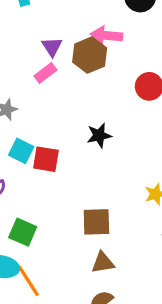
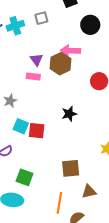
pink rectangle: (45, 73) -> (33, 76), turned 48
brown triangle: (103, 263) -> (89, 192), moved
orange line: (28, 281) -> (59, 203), moved, turned 45

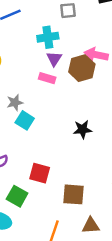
cyan cross: (15, 26) -> (48, 37), moved
cyan square: (21, 126) -> (25, 120), moved
red square: (37, 131) -> (40, 173), moved

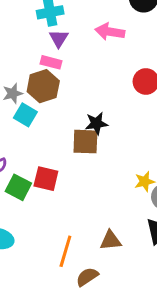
brown hexagon: (82, 68) -> (43, 86), moved
brown square: (74, 194) -> (85, 142), moved
green square: (17, 196) -> (18, 187), moved

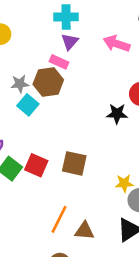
black star: (96, 123) -> (117, 114), moved
brown square: (85, 142) -> (74, 163), moved
orange line: (65, 251) -> (59, 219), moved

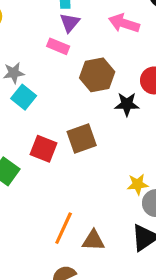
brown hexagon: (48, 82) -> (97, 75), moved
brown square: (74, 163) -> (82, 138), moved, turned -30
red square: (36, 165) -> (43, 149), moved

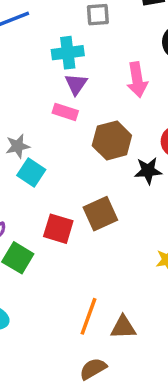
pink arrow: (124, 23) -> (137, 80), turned -112

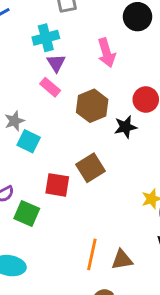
pink rectangle: (65, 112) -> (50, 87), turned 30

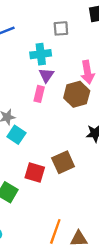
pink rectangle: (50, 87) -> (39, 94), turned 56
brown hexagon: (92, 106) -> (77, 94), moved

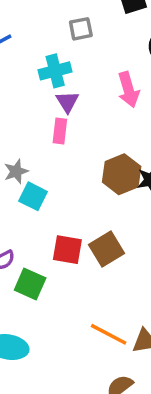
brown hexagon: (77, 94) -> (122, 174), moved
brown square: (63, 162) -> (107, 249), moved
orange line: (55, 231) -> (109, 334), turned -75

